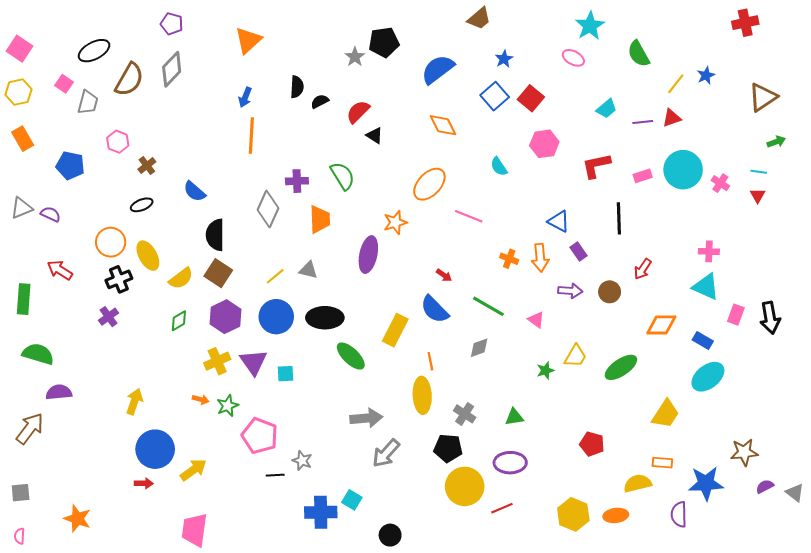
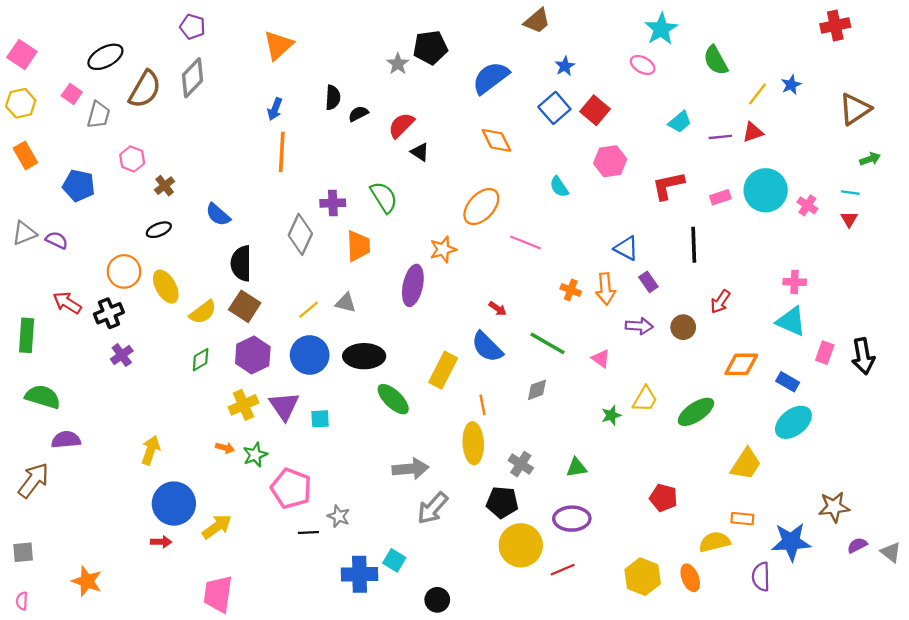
black cross: (119, 279) -> (109, 313), moved
orange ellipse: (616, 515) -> (690, 578), turned 75

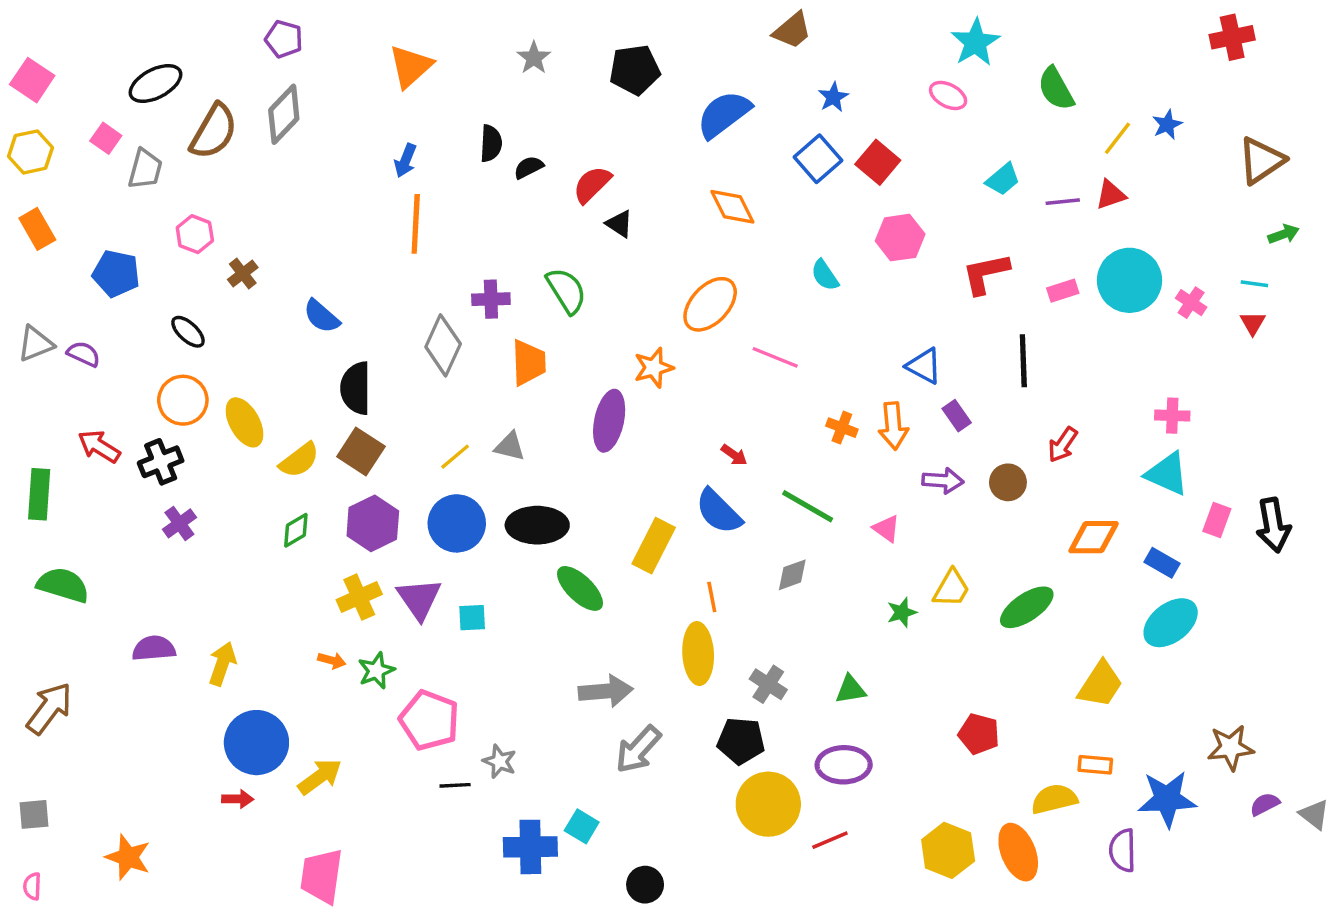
gray star: (398, 64) -> (534, 58), moved
black ellipse: (159, 230) -> (188, 332), moved, turned 65
purple semicircle: (66, 440) -> (154, 648), moved
orange ellipse: (690, 578) -> (1018, 852), size x1.4

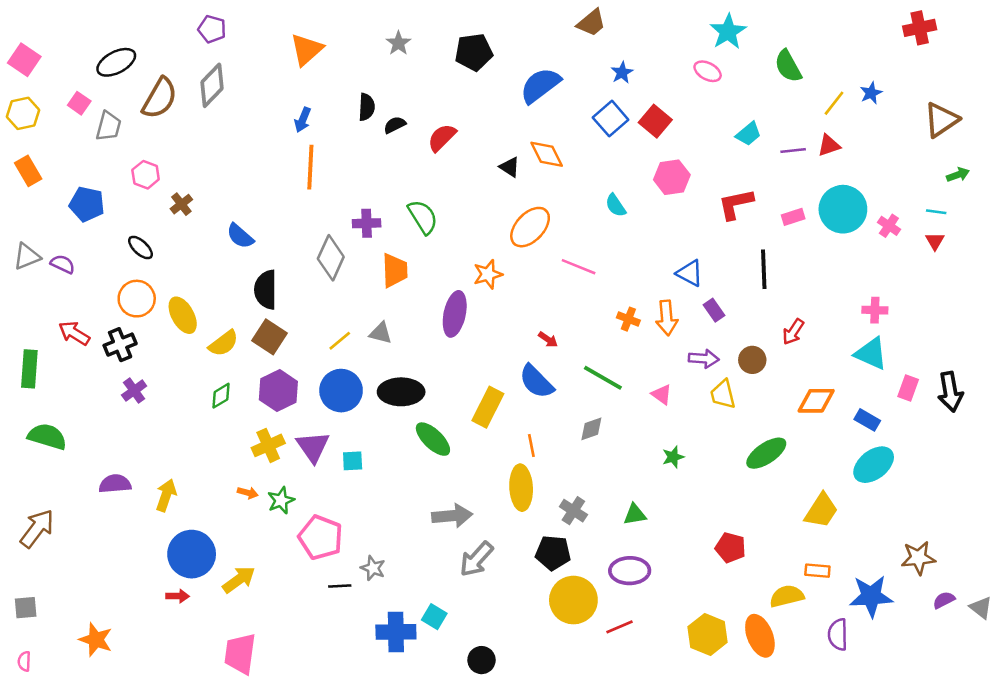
black triangle: (619, 224) -> (510, 167), moved
yellow trapezoid: (951, 588) -> (723, 394), moved, turned 136

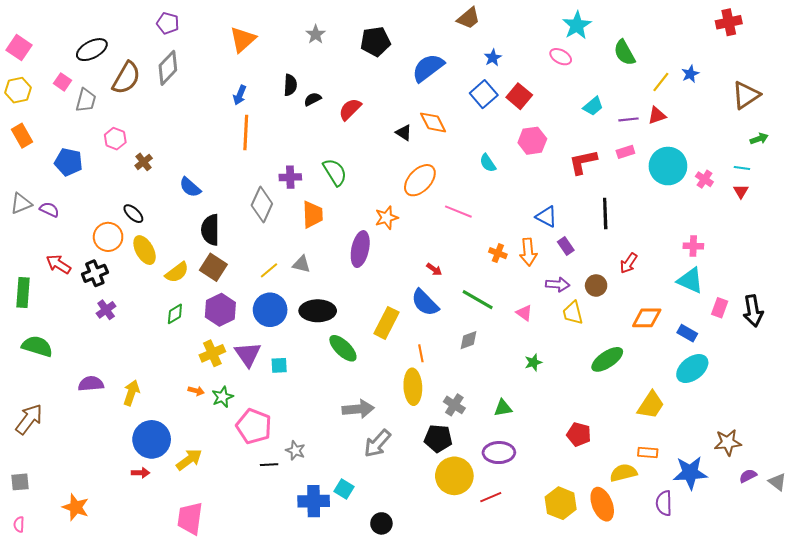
pink rectangle: (793, 217) -> (625, 152), moved
black ellipse: (140, 248) -> (133, 214), moved

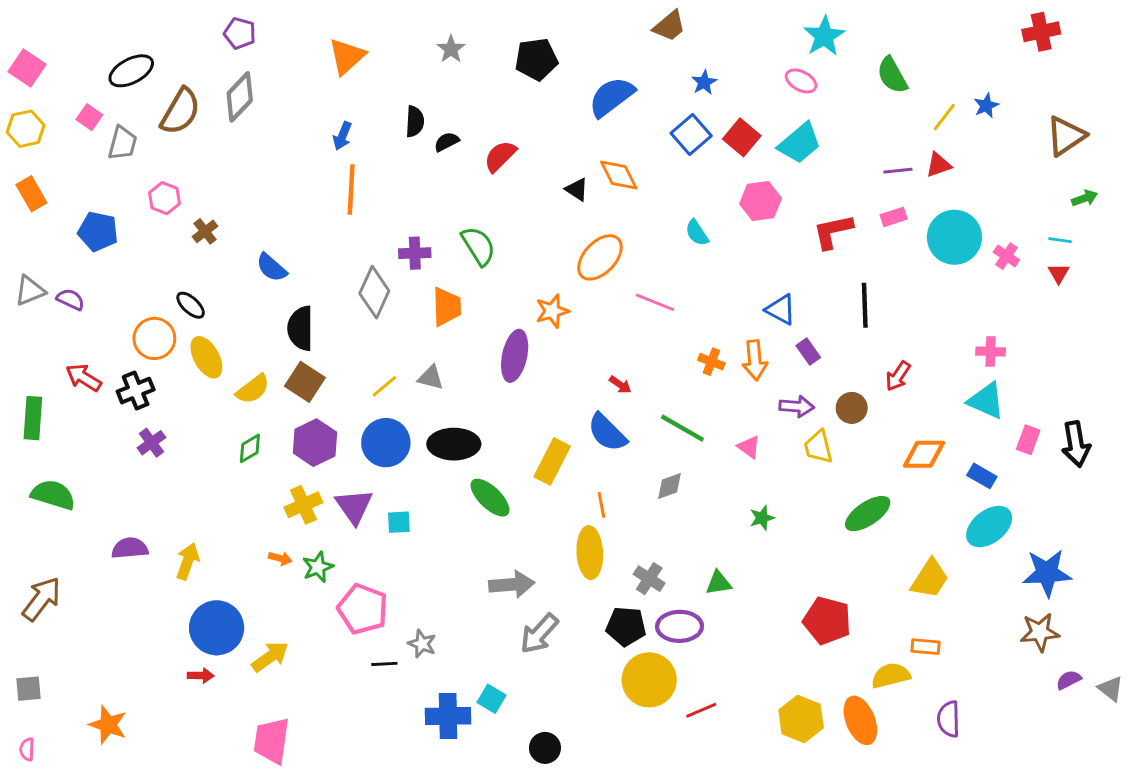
cyan trapezoid: (593, 106) -> (800, 143), moved, size x1.5
red pentagon: (579, 434) -> (827, 621), size x1.4
purple ellipse: (499, 453) -> (680, 626), moved
blue star: (690, 473) -> (1047, 573), moved

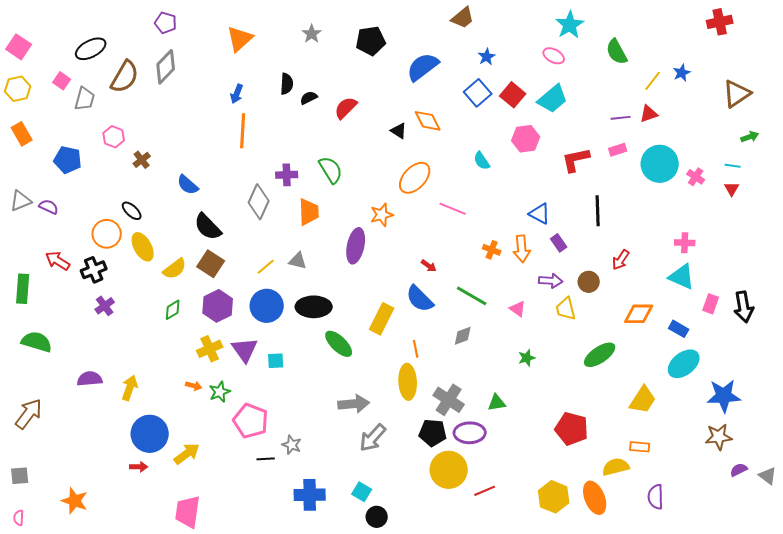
black semicircle: (300, 328) -> (208, 227), turned -44
gray cross: (649, 579) -> (449, 400), size x1.4
cyan square: (491, 699) -> (362, 492), moved

